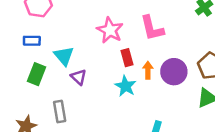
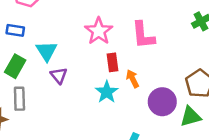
orange arrow: (148, 70) -> (133, 79), turned -35
purple circle: (174, 72) -> (162, 102), moved
gray rectangle: (60, 111) -> (19, 99), moved

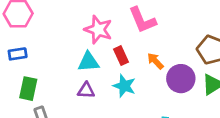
cyan triangle: (47, 51) -> (88, 62), moved, turned -45
purple triangle: (59, 75) -> (86, 90), moved, turned -30
orange arrow: (133, 79) -> (155, 61), moved

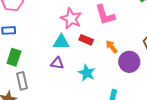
red rectangle: (121, 56) -> (86, 40), turned -48
cyan star: (124, 86) -> (87, 73), moved

